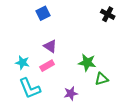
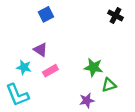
purple triangle: (50, 46) -> (40, 50), moved
cyan L-shape: (30, 88) -> (17, 95), moved
purple star: (71, 93) -> (87, 100), moved

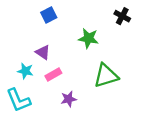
green star: (93, 67) -> (88, 38), moved
green triangle: (109, 85) -> (106, 76), moved, size x1.6
purple star: (87, 100) -> (69, 99), moved

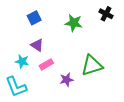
blue square: (49, 15) -> (34, 18), moved
green star: (88, 38) -> (74, 23), moved
purple star: (69, 99) -> (67, 80), moved

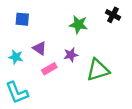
blue square: (34, 18) -> (22, 19), moved, turned 32
cyan star: (22, 61) -> (16, 57), moved
purple star: (67, 80) -> (71, 55), moved

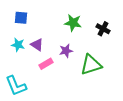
black cross: (113, 15) -> (103, 29), moved
cyan star: (16, 57) -> (18, 45), moved

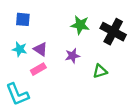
black cross: (103, 29) -> (113, 32), size x1.6
pink rectangle: (46, 64) -> (38, 69), moved
green triangle: (91, 65) -> (100, 71), size x0.6

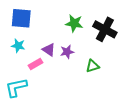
blue square: (23, 19) -> (21, 18), size x1.5
purple triangle: (41, 49) -> (49, 50), moved
cyan L-shape: (17, 94) -> (16, 87), turned 100

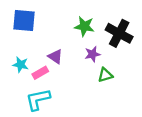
cyan star: (18, 46) -> (21, 65), moved
purple star: (67, 52) -> (92, 54), moved
cyan L-shape: (16, 87) -> (38, 99), moved

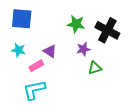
cyan star: (21, 65) -> (19, 50), moved

